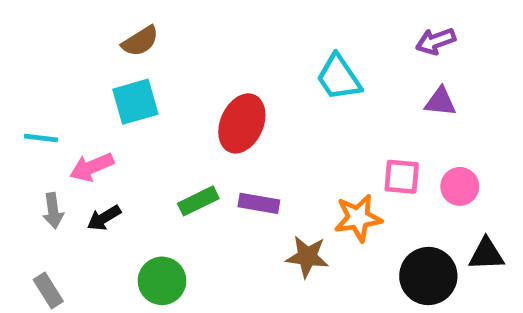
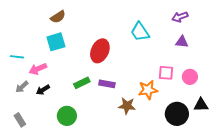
gray arrow: (53, 211) -> (22, 87), turned 56

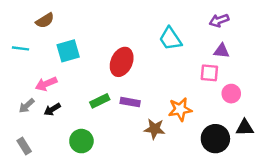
brown semicircle: (58, 17) -> (45, 20), moved
cyan line: (17, 57) -> (21, 48), moved
pink square: (166, 73) -> (209, 73), moved

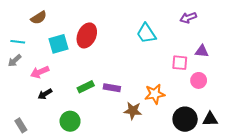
purple triangle: (222, 51) -> (202, 51), moved
red ellipse: (122, 62) -> (87, 35), moved
gray arrow: (27, 106) -> (15, 61), moved
black triangle: (245, 128) -> (210, 119), moved

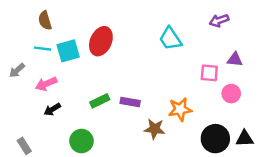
brown semicircle: (39, 18) -> (45, 21), turned 105
cyan line: (18, 42) -> (43, 49), moved

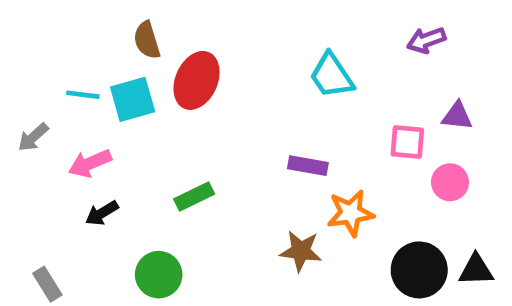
brown semicircle: (45, 21) -> (147, 40), moved
purple rectangle: (130, 102) -> (308, 166), moved

